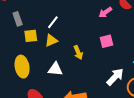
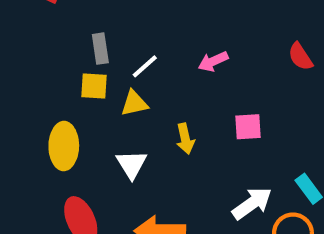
pink arrow: (105, 12) -> (213, 61), moved
gray rectangle: (18, 19) -> (100, 49), moved
white triangle: (55, 69) -> (132, 164), turned 42

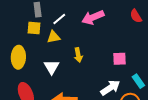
pink arrow: (213, 61) -> (93, 17), size x1.5
pink square: (248, 127) -> (120, 59), moved

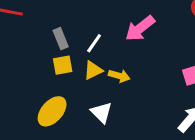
yellow arrow: (78, 55) -> (119, 76), moved, turned -48
yellow ellipse: (18, 57) -> (52, 111), turned 55

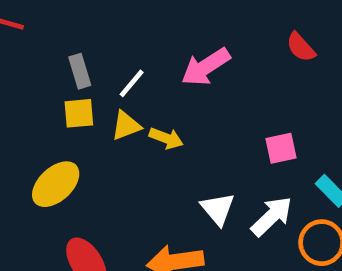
white triangle: (101, 112) -> (218, 209), moved

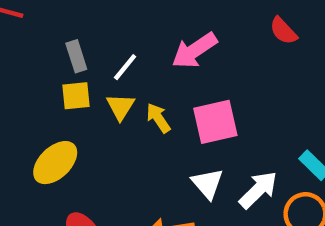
yellow triangle: (126, 126) -> (120, 107), turned -36
yellow arrow: (166, 138) -> (158, 118), turned -144
pink square: (281, 148) -> (215, 122), moved, size x1.5

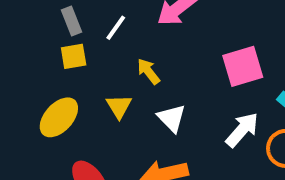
yellow triangle: (120, 107) -> (119, 106), moved
pink square: (215, 122) -> (243, 66), moved
white triangle: (208, 184) -> (172, 118), moved

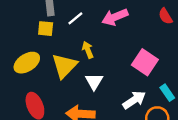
pink square: (243, 66) -> (145, 62), turned 35
yellow triangle: (119, 106) -> (64, 66), size x1.6

